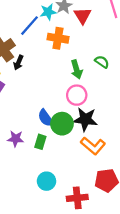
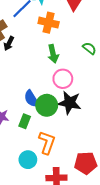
green arrow: (77, 69) -> (53, 54), moved
orange L-shape: (93, 146) -> (47, 143), moved, turned -115

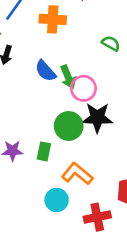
green arrow: (53, 54) -> (68, 77), moved
blue semicircle: (31, 99) -> (45, 71), moved
orange L-shape: (47, 143) -> (77, 174), turned -60

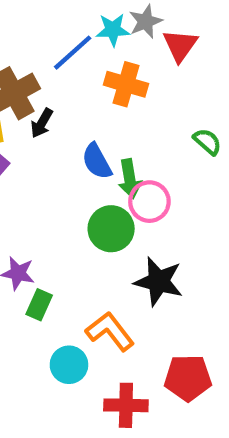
black star: (97, 118) -> (159, 281), moved
green circle: (69, 126) -> (111, 229), moved
green rectangle: (44, 151) -> (39, 305), moved

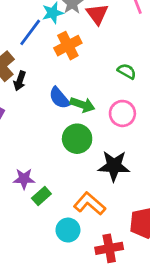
orange cross: (126, 84) -> (68, 46), turned -32
green arrow: (130, 179) -> (82, 105), turned -50
pink circle: (149, 202) -> (122, 113), moved
green rectangle: (39, 305) -> (41, 196), turned 36

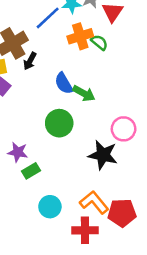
green semicircle: (127, 71) -> (99, 42), moved
pink circle: (122, 113) -> (124, 129), moved
green circle: (77, 139) -> (59, 123), moved
orange L-shape: (90, 204) -> (94, 202), moved

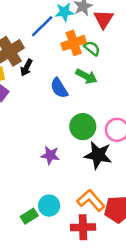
green arrow: (84, 93) -> (86, 76), moved
green circle: (59, 123) -> (83, 127), moved
purple star: (18, 152) -> (50, 155), moved
green rectangle: (31, 171) -> (29, 216), moved

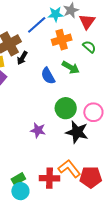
green semicircle: (92, 48) -> (89, 47), moved
cyan circle: (49, 206) -> (20, 191), moved
red cross: (83, 227) -> (49, 178), moved

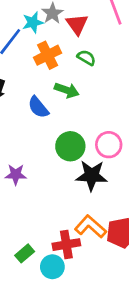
purple star: (38, 130) -> (16, 175), moved
cyan circle: (20, 191) -> (52, 267), moved

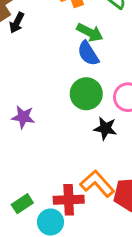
blue semicircle: (38, 107) -> (88, 53), moved
black star: (92, 176) -> (105, 128), size x0.7

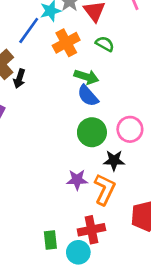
purple star: (23, 117) -> (77, 180), moved
orange L-shape: (97, 184) -> (105, 189), moved, turned 76
green rectangle: (22, 204) -> (50, 240), turned -54

